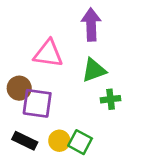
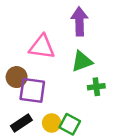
black rectangle: (25, 141) -> (21, 123), turned -60

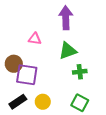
pink triangle: (42, 47) -> (35, 39), size x0.6
green square: (70, 124) -> (80, 103), moved

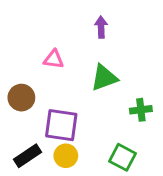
purple arrow: (66, 18) -> (101, 27), size x0.6
green cross: (80, 72) -> (141, 110), moved
purple square: (27, 75) -> (61, 125), moved

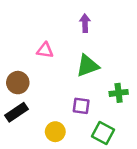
purple square: (61, 125) -> (81, 106), moved, size x0.6
black rectangle: (28, 156) -> (16, 112), moved

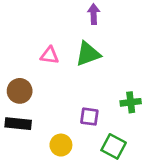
purple arrow: (85, 23) -> (94, 14), moved
green triangle: (88, 66) -> (88, 54), moved
black rectangle: (16, 112) -> (18, 124), turned 40

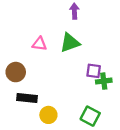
purple square: (89, 117) -> (94, 71), moved
black rectangle: (18, 124) -> (27, 98), moved

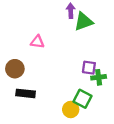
green triangle: (70, 43) -> (84, 21), moved
yellow circle: (48, 115) -> (71, 109), moved
green square: (90, 116) -> (83, 99), moved

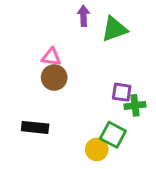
purple arrow: (71, 11) -> (84, 16), moved
brown circle: (15, 69) -> (54, 78), moved

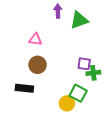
brown circle: (54, 78) -> (38, 65), moved

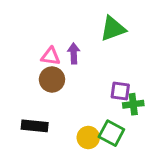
purple arrow: (58, 11) -> (74, 53), moved
brown circle: (38, 65) -> (52, 79), moved
yellow circle: (67, 103) -> (88, 138), moved

